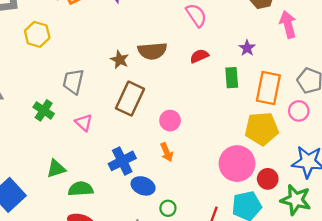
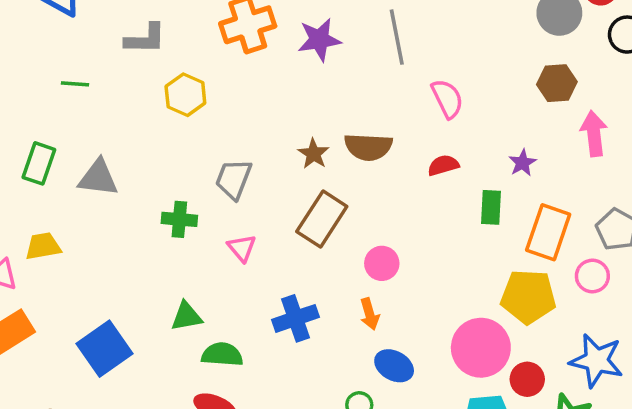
green cross: (44, 110) -> (179, 219), turned -36
blue ellipse: (143, 186) -> (394, 366), moved

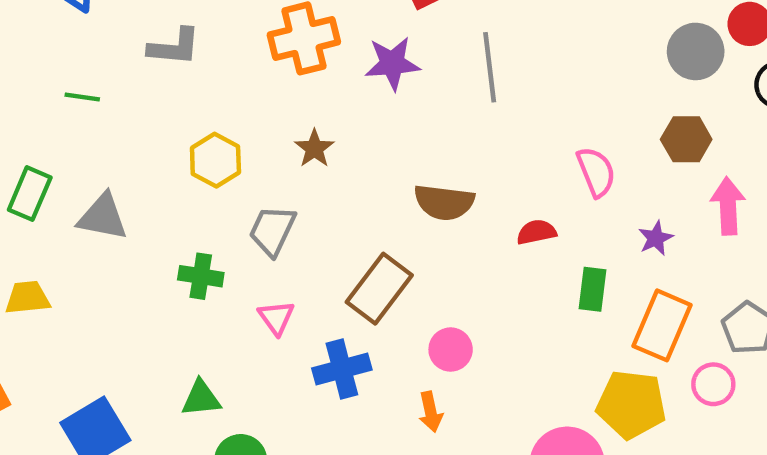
yellow hexagon: (185, 95) -> (215, 160), moved
pink semicircle: (447, 99) -> (596, 172), moved
brown star: (314, 154) -> (314, 148), moved
purple star: (522, 163) -> (656, 238), moved
blue cross: (295, 318) -> (342, 369), moved

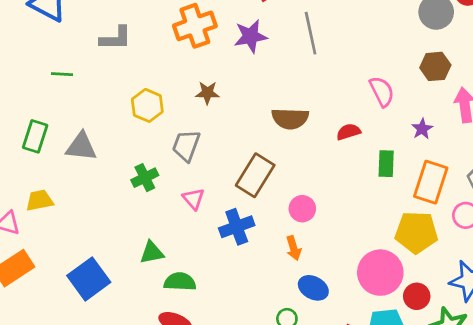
brown star: (314, 148) -> (207, 93), turned -30
green cross: (201, 276) -> (145, 178), turned -30

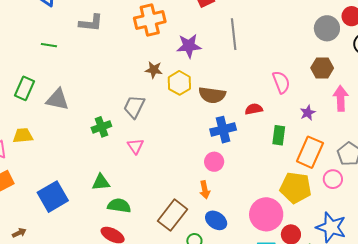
purple star: (251, 36) -> (189, 46), moved
yellow hexagon: (147, 105) -> (179, 83), moved
brown rectangle: (255, 175) -> (172, 215), moved
blue cross: (237, 227) -> (223, 130), moved

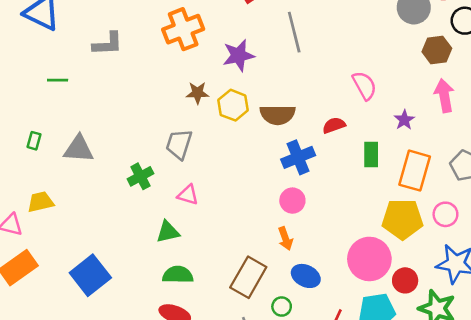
brown hexagon: (322, 68) -> (437, 50), moved
green rectangle: (25, 88) -> (34, 141), size x0.6
pink triangle: (135, 146) -> (188, 195), turned -30
pink circle: (333, 179) -> (445, 214), moved
green triangle: (101, 182) -> (168, 232), moved

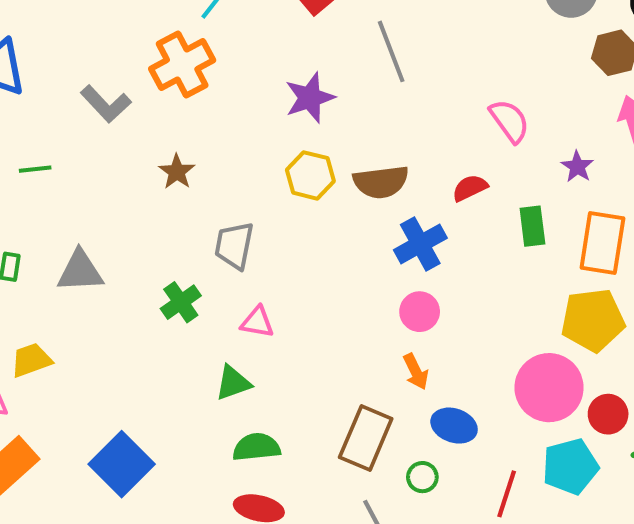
orange cross: (183, 29) -> (182, 64), moved
gray L-shape: (108, 44) -> (106, 104), turned 56
brown star: (198, 93) -> (177, 172), moved, turned -30

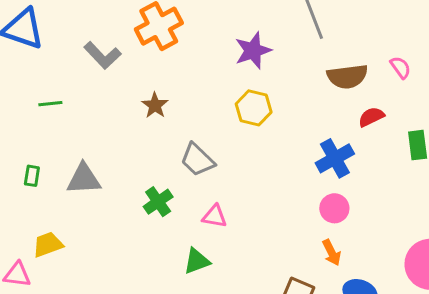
pink semicircle: (509, 121) -> (400, 67), size x0.7
brown semicircle: (381, 182) -> (347, 76), moved
gray trapezoid: (234, 246) -> (197, 160), turned -57

